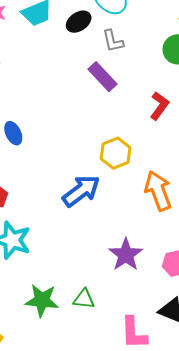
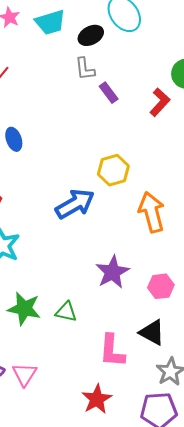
gray L-shape: (113, 41) -> (85, 69), moved
purple rectangle: (103, 77) -> (109, 93), size x0.7
red L-shape: (159, 106) -> (160, 102), moved

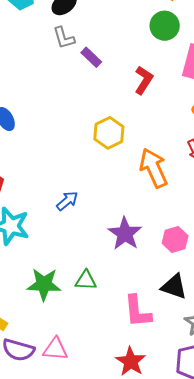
red L-shape: (160, 102) -> (144, 80), moved
blue arrow: (75, 204) -> (67, 201), moved, size x0.6
pink triangle: (25, 374) -> (55, 349), turned -48

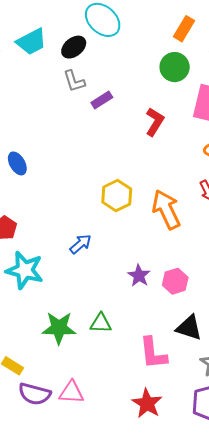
purple rectangle: (91, 57) -> (102, 100), turned -75
yellow hexagon: (109, 133) -> (117, 195), moved
purple star: (125, 234) -> (139, 276), size x0.7
pink hexagon: (175, 240) -> (175, 281), moved

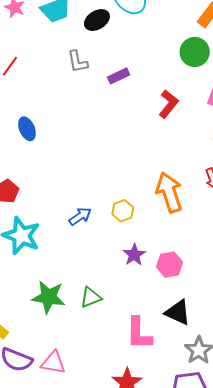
gray L-shape: (74, 81) -> (78, 62), moved
yellow hexagon: (117, 195) -> (123, 211), moved, size x0.7
green triangle: (101, 323) -> (91, 297), turned -30

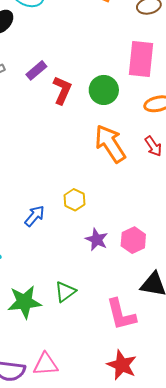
green circle: (195, 52) -> (104, 90), moved
red L-shape: (168, 104) -> (62, 90), moved
orange arrow: (169, 192) -> (110, 144), moved

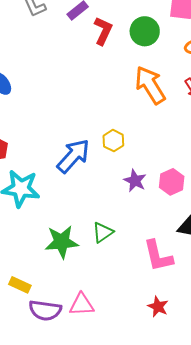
blue arrow: (35, 216) -> (73, 156), size x1.6
red star: (122, 365) -> (158, 307), size x0.7

